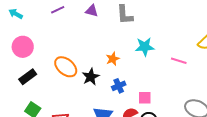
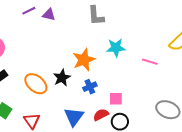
purple triangle: (92, 11) -> (49, 15), moved
orange star: (113, 59) -> (84, 60), size x1.6
orange ellipse: (66, 67) -> (36, 84), moved

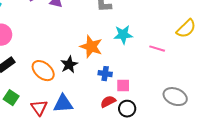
orange star: (84, 60) -> (91, 47), turned -30
blue cross: (90, 87) -> (105, 74), moved, turned 32
blue triangle: (74, 117) -> (63, 104), moved, turned 50

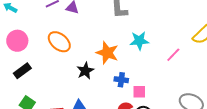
pink line: (157, 49) -> (173, 55), turned -63
orange ellipse: (43, 71) -> (59, 42), moved

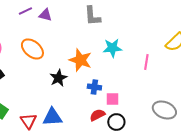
pink line: (173, 55) -> (146, 62), turned -35

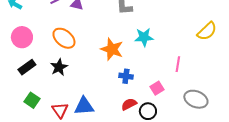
pink line: (146, 62) -> (178, 64), moved
black star: (58, 78) -> (59, 67), moved
pink square: (112, 99) -> (157, 88), moved, turned -32

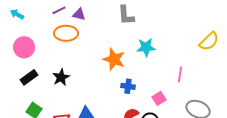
orange ellipse: (64, 38) -> (66, 33), moved, turned -40

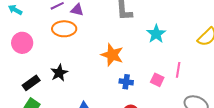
cyan star: (146, 47) -> (156, 34), moved, turned -30
black rectangle: (29, 77) -> (31, 83), moved
pink square: (159, 98) -> (157, 80), moved, turned -32

